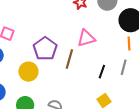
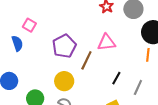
gray line: (124, 67) -> (138, 87), moved
yellow circle: (28, 72) -> (64, 81), moved

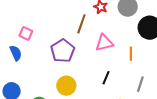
orange line: (148, 55) -> (131, 54), moved
brown line: (86, 60) -> (81, 24), moved
black line: (116, 78) -> (106, 78), moved

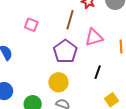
pink square: (26, 33) -> (31, 25), moved
purple pentagon: (63, 51) -> (65, 51), moved

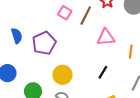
pink square: (31, 25) -> (65, 13), moved
purple pentagon: (65, 51) -> (44, 43), moved

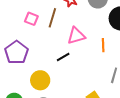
black line: (103, 72) -> (63, 57), moved, turned 40

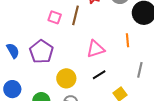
pink triangle: (76, 36) -> (95, 49), moved
black line: (63, 57) -> (99, 75), moved

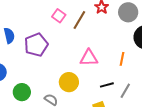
black line: (99, 75) -> (107, 85), moved
yellow circle: (66, 78) -> (69, 82), moved

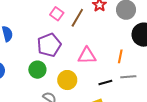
purple pentagon: (36, 45) -> (49, 45), moved
gray line: (125, 91) -> (128, 77), moved, turned 56
green circle: (22, 92) -> (37, 70), moved

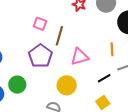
brown line: (77, 18) -> (59, 36), moved
green circle: (37, 70) -> (17, 85), moved

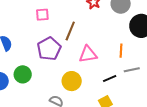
pink square: (40, 24) -> (42, 15), moved, turned -32

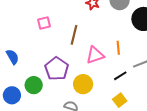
purple pentagon: (49, 49) -> (57, 69), moved
orange line: (121, 51) -> (118, 48), moved

